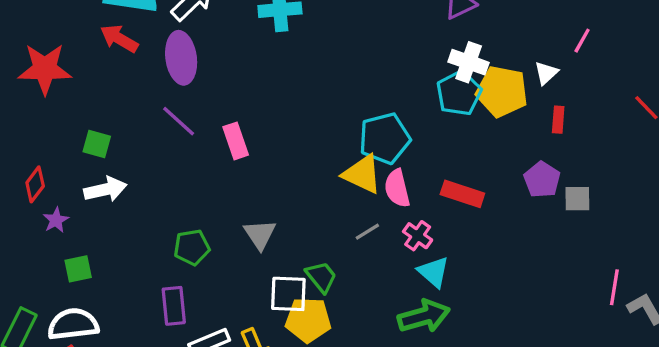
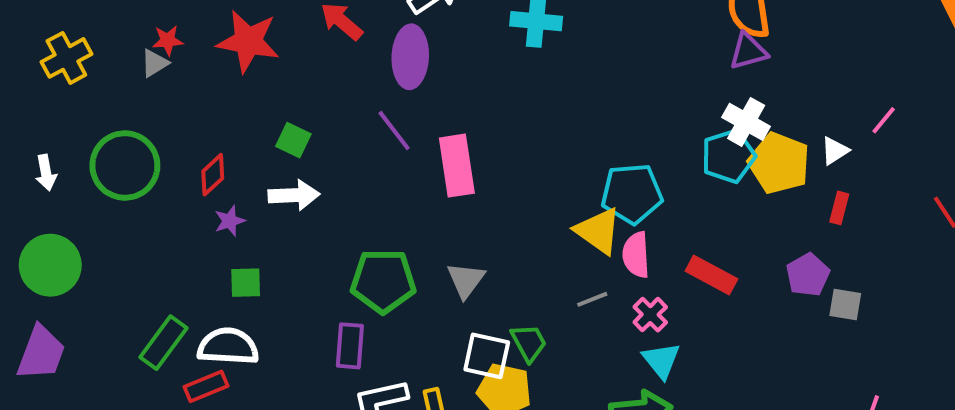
pink rectangle: (236, 141) -> (457, 166), size x1.4
green pentagon: (192, 247) -> (383, 281), size x1.5

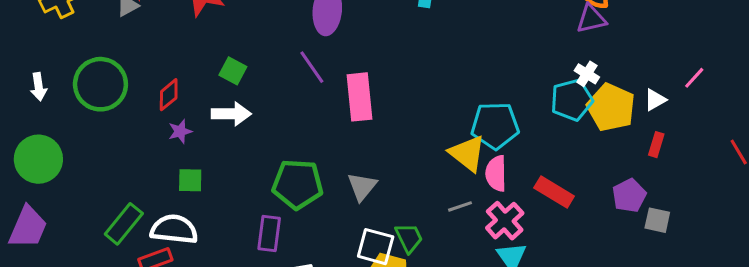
white cross: (746, 122) -> (587, 74), size x0.7
pink cross: (650, 315) -> (505, 221), size x1.4

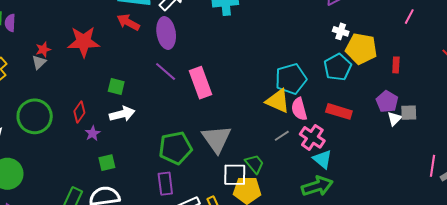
cyan pentagon: (572, 100) -> (338, 67), moved
white triangle: (655, 100) -> (394, 119), moved
gray triangle: (362, 187) -> (217, 139), size x1.5

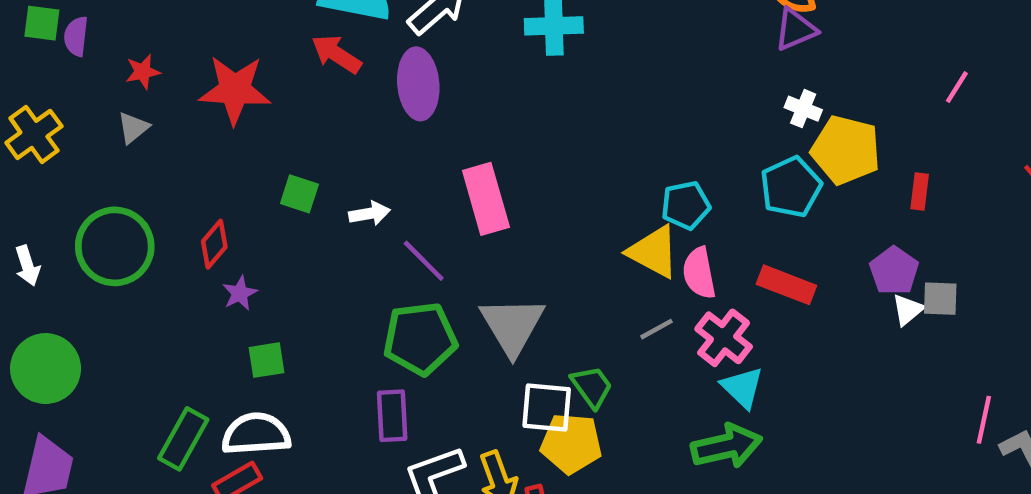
red star: (43, 49) -> (143, 72), moved
purple line: (166, 71) -> (424, 261), moved
cyan pentagon: (291, 79) -> (686, 205), size x0.7
white arrow: (122, 114) -> (369, 214), moved, size x0.7

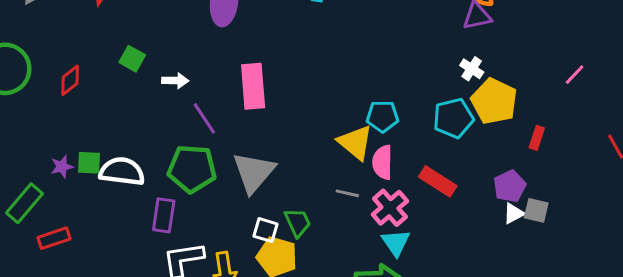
purple star: (240, 293) -> (62, 167), moved
gray line: (657, 329) -> (347, 193), turned 30
white square: (547, 407) -> (265, 230), size x0.7
white semicircle: (256, 434) -> (122, 171), moved

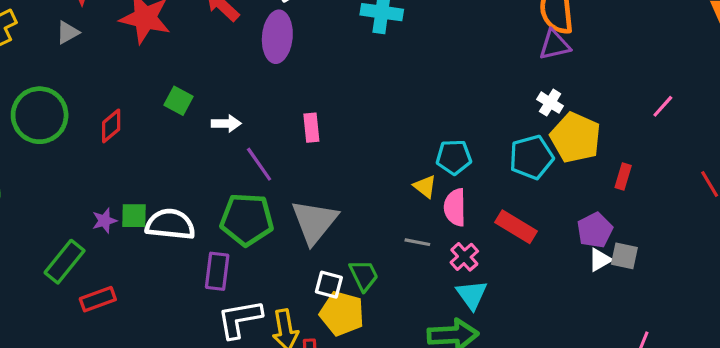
pink rectangle: (253, 86) -> (311, 128), size x0.6
yellow triangle: (355, 143) -> (425, 186), size x0.6
pink cross: (390, 208) -> (464, 257), size x0.7

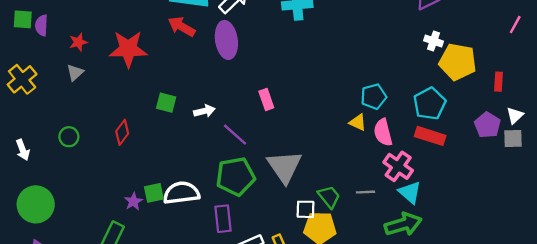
green circle: (40, 115) -> (69, 137), size x0.5
cyan pentagon: (531, 157) -> (430, 104), moved
gray line: (417, 242) -> (366, 192), moved
pink cross: (464, 257) -> (398, 166), size x1.4
white triangle: (600, 260) -> (515, 115), moved

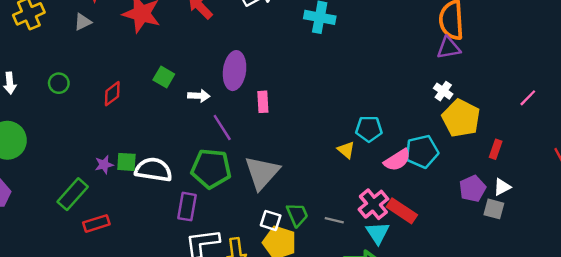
purple ellipse: (226, 40) -> (235, 71), moved
pink semicircle: (383, 132) -> (397, 160), moved, turned -124
red rectangle: (430, 136) -> (402, 211), moved

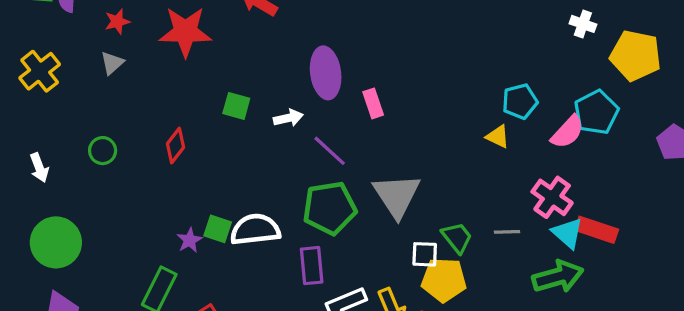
white cross: (443, 91) -> (583, 24), moved
green square: (126, 162) -> (218, 229), turned 30
red rectangle: (402, 211) -> (597, 230), moved

